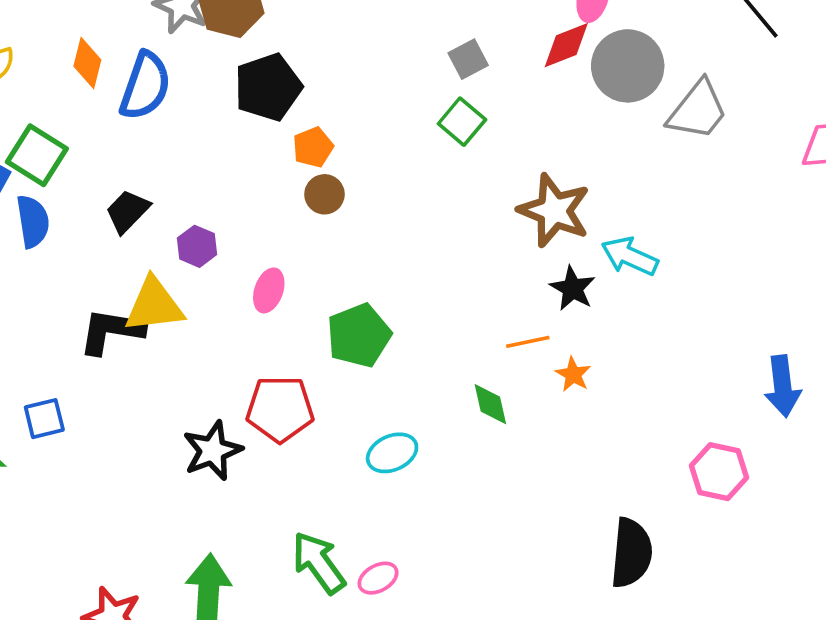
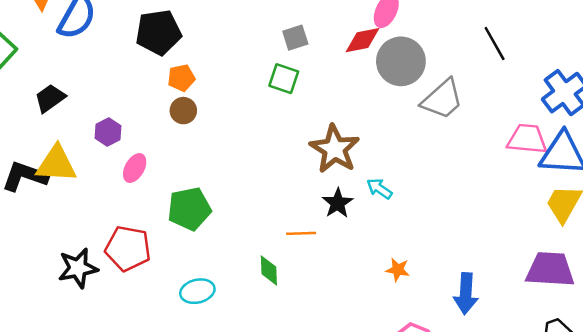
green square: (462, 122) -> (284, 79), turned -32
purple hexagon: (197, 246) -> (108, 132), moved
cyan arrow: (630, 256) -> (379, 189), size x0.7
orange star: (573, 374) -> (398, 270), moved, turned -30

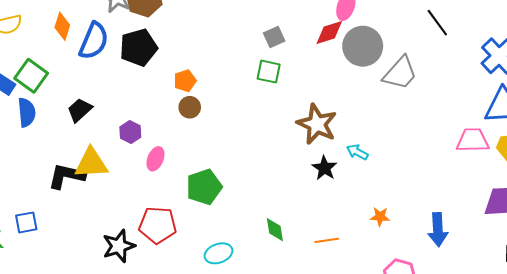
black pentagon: (158, 32) -> (138, 48), moved
pink trapezoid: (527, 139) -> (473, 140), moved
orange line: (301, 233) -> (327, 240), moved

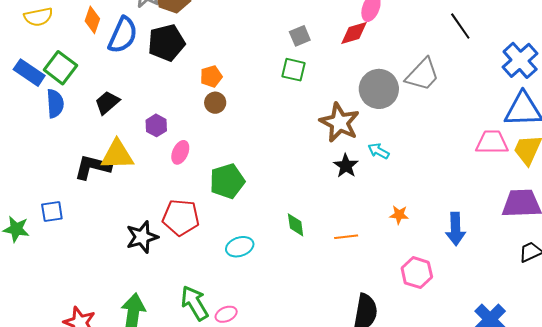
gray circle: (363, 46) -> (379, 89), moved

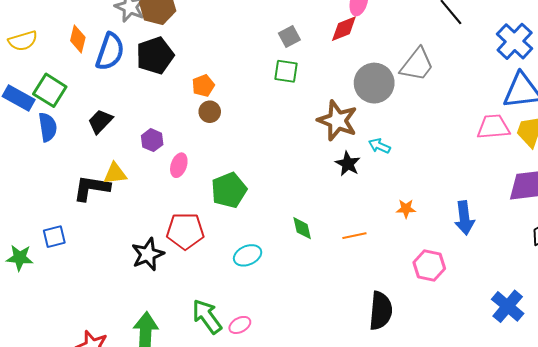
yellow triangle: (117, 155) -> (115, 174), size x0.7

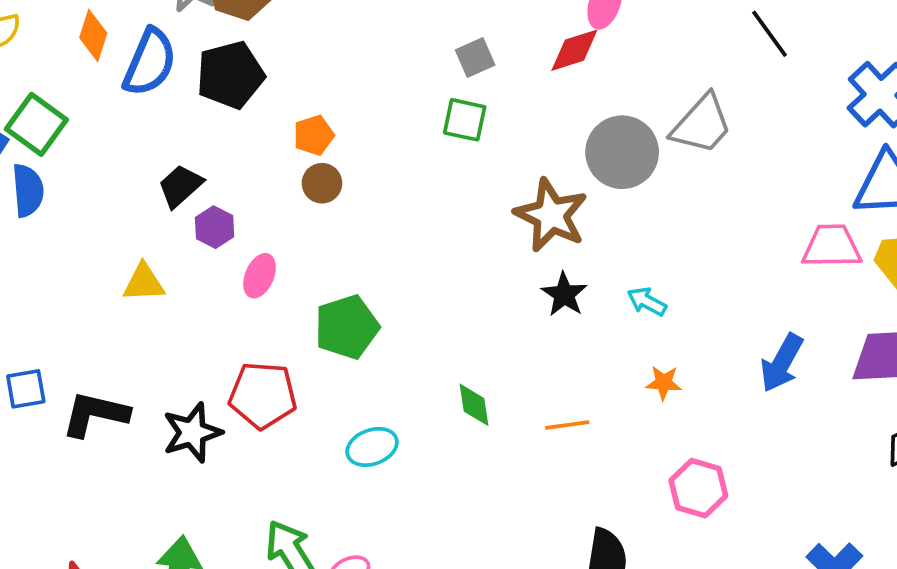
black trapezoid: (100, 121) -> (180, 186), moved
cyan arrow: (379, 146) -> (647, 302), moved
black L-shape: (91, 188) -> (95, 414), moved
blue arrow: (464, 218) -> (782, 363), moved, turned 32

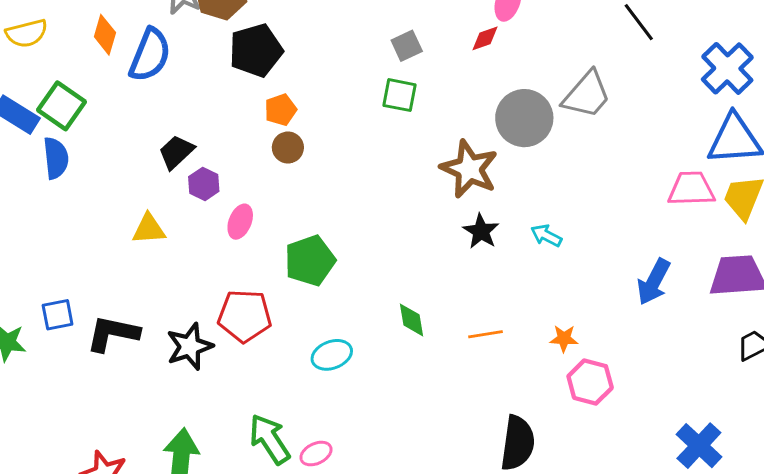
red diamond: (574, 50) -> (485, 38), size x0.7
black pentagon: (230, 75) -> (256, 50), moved
orange star: (664, 383) -> (564, 339), moved

